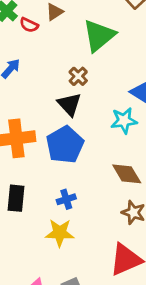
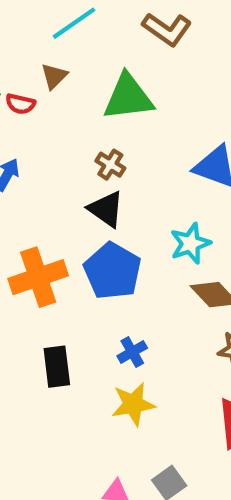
green triangle: (99, 36) -> (128, 97), turned 45
cyan star: (124, 121) -> (190, 243), moved

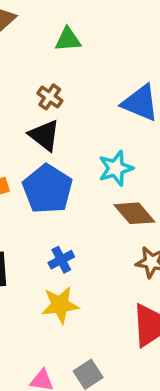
green triangle: (128, 97) -> (68, 39), size x0.6

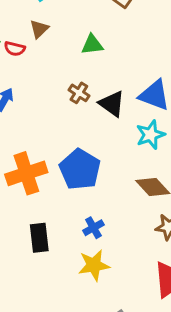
black triangle: (44, 135) -> (112, 104), moved
cyan star: (116, 168) -> (150, 135), moved

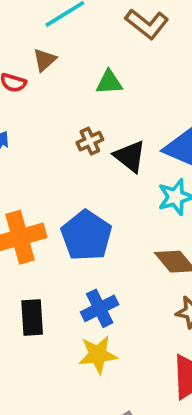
brown cross: (79, 93) -> (90, 141), turned 30
blue cross: (93, 228) -> (100, 308), size x1.4

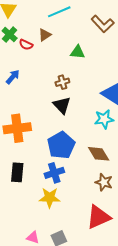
black triangle: (130, 156) -> (62, 105), moved
blue pentagon: (86, 236) -> (61, 145), moved

